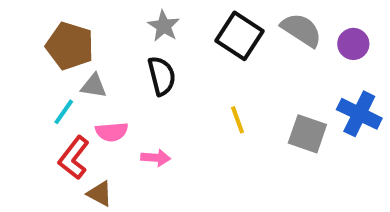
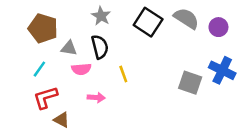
gray triangle: (94, 86) -> (69, 48), moved
yellow line: (238, 120) -> (123, 74), moved
pink semicircle: (112, 132) -> (81, 69), moved
red L-shape: (74, 158) -> (45, 98), turned 35

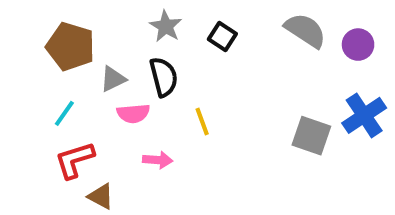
black square: (148, 22) -> (222, 36), moved, size x0.6
gray triangle: (69, 48) -> (113, 79), turned -35
blue cross: (222, 70) -> (364, 115), turned 30

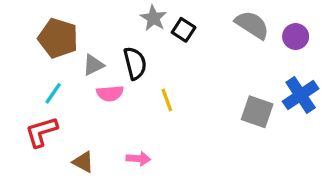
gray star: (166, 26) -> (153, 18), moved
red L-shape: (75, 160) -> (41, 132), moved
pink arrow: (158, 160) -> (138, 159), moved

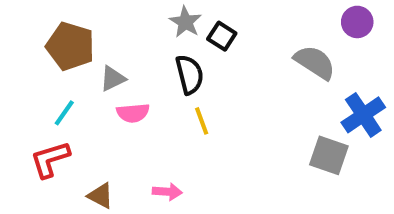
gray semicircle: (252, 25) -> (315, 62), moved
purple circle: (296, 37) -> (357, 22), moved
black semicircle: (135, 63) -> (190, 74), moved
gray square: (257, 112) -> (329, 155), moved

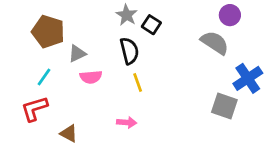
purple circle: (357, 22) -> (230, 15), moved
pink arrow: (167, 192) -> (127, 122), moved

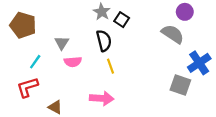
brown pentagon: (48, 32) -> (23, 25), moved
gray triangle: (77, 54) -> (62, 43), turned -32
pink arrow: (127, 122) -> (102, 98), size x1.5

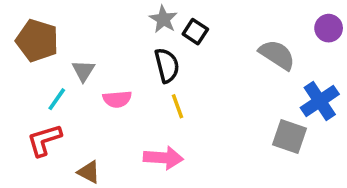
purple circle: (185, 12) -> (329, 28), moved
gray triangle: (62, 43) -> (83, 71), moved

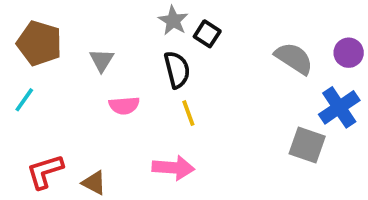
purple circle: (329, 28) -> (349, 53), moved
gray triangle: (83, 71) -> (102, 60), moved
cyan line: (57, 99) -> (24, 100), moved
red L-shape: (44, 140) -> (45, 171), moved

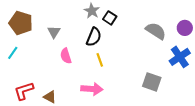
black semicircle: (177, 70) -> (94, 37), turned 36
pink semicircle: (124, 105) -> (66, 56), turned 77
gray square: (307, 145) -> (152, 82), moved

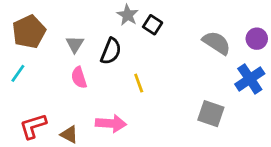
brown pentagon: (21, 23) -> (29, 32), turned 30
black semicircle: (94, 37) -> (111, 51), moved
pink semicircle: (66, 56) -> (79, 78), moved
pink arrow: (92, 89) -> (111, 123), moved

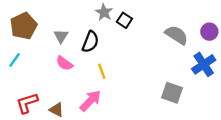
pink semicircle: (79, 78) -> (64, 63), turned -36
yellow line: (139, 83) -> (102, 71), moved
pink arrow: (111, 123) -> (90, 101), turned -50

